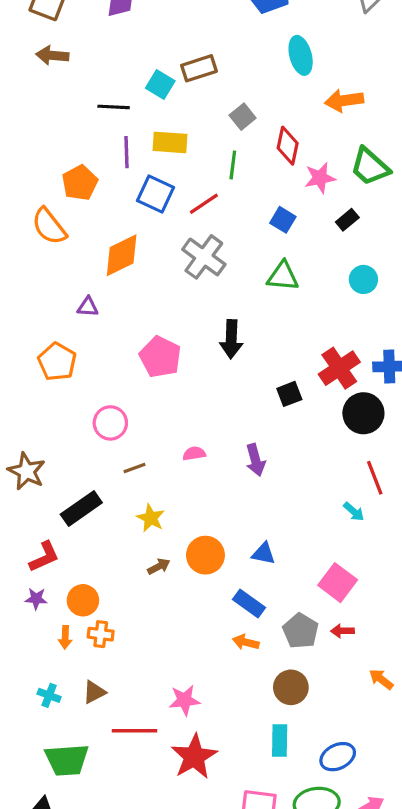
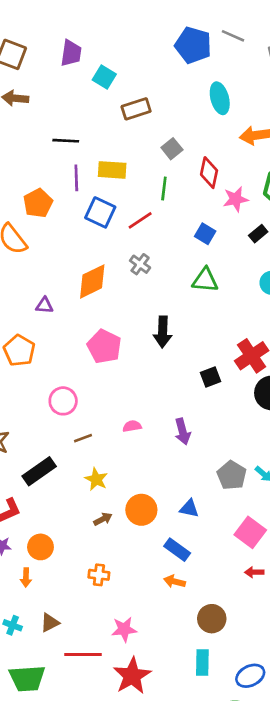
cyan square: (160, 84) -> (104, 77), moved
orange diamond: (122, 255) -> (92, 281), moved
gray cross: (204, 257) -> (140, 264), size x0.6
gray pentagon: (301, 631) -> (232, 475), moved
orange cross: (101, 634) -> (99, 575), moved

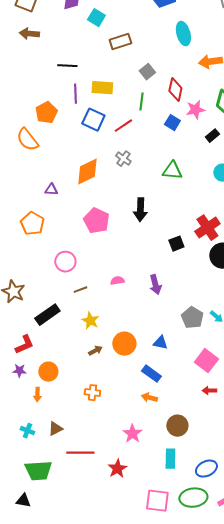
blue square: (205, 234) -> (172, 123), moved
pink star: (124, 629) -> (132, 434), moved, turned -30
red star: (132, 676) -> (117, 469), size x0.7

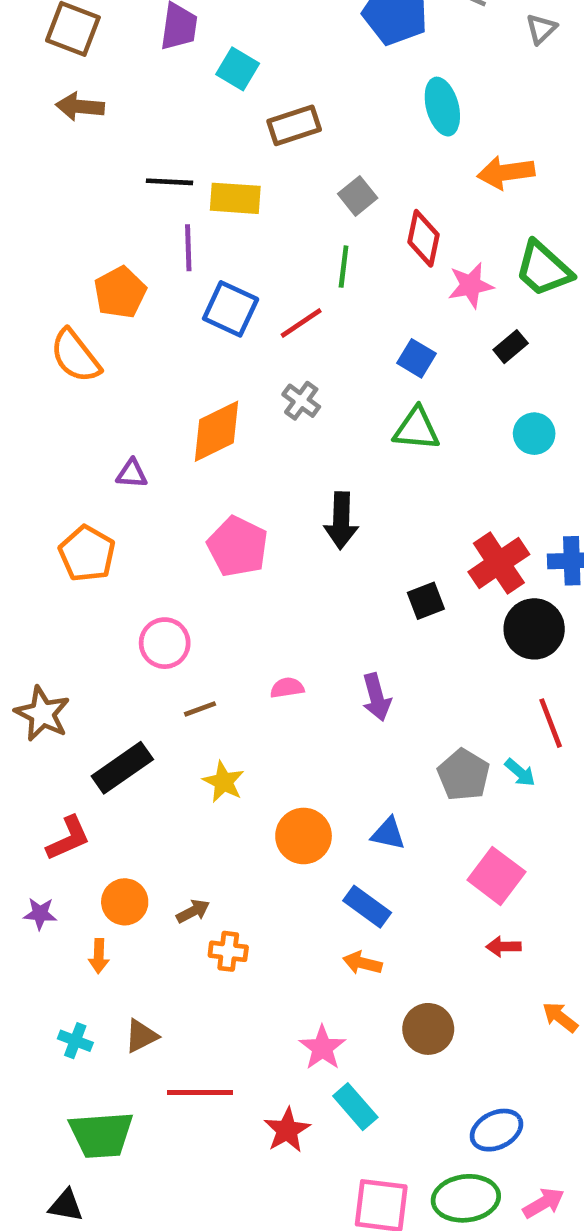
yellow rectangle: (102, 88) -> (235, 198), moved
blue square: (172, 123) -> (416, 358), moved
brown arrow: (95, 351) -> (193, 911), moved
purple star: (19, 371) -> (40, 914), moved
cyan rectangle: (170, 459) -> (355, 1107), moved, turned -42

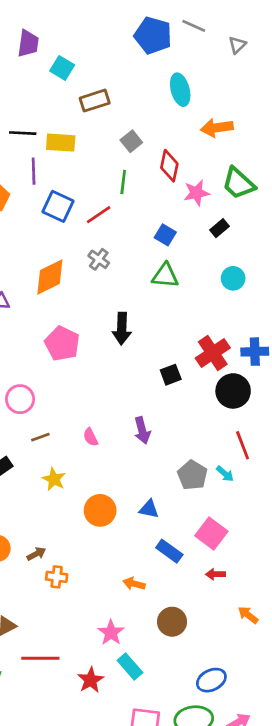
pink semicircle: (287, 688) -> (91, 437), moved, turned -108
blue rectangle: (367, 907) -> (169, 551), moved

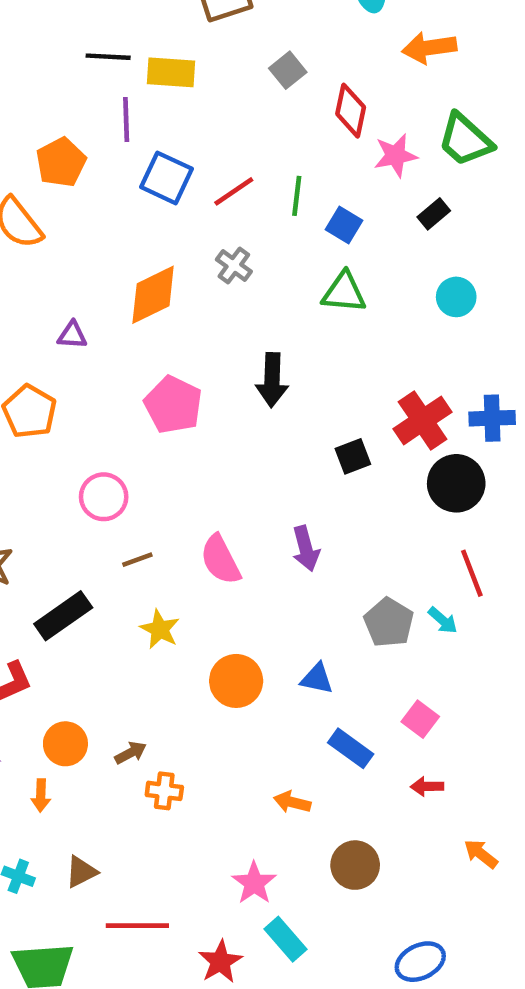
green line: (123, 182) -> (297, 196), moved
pink semicircle: (91, 437) -> (220, 560), size x1.6
pink square: (211, 533) -> (420, 719), size x0.7

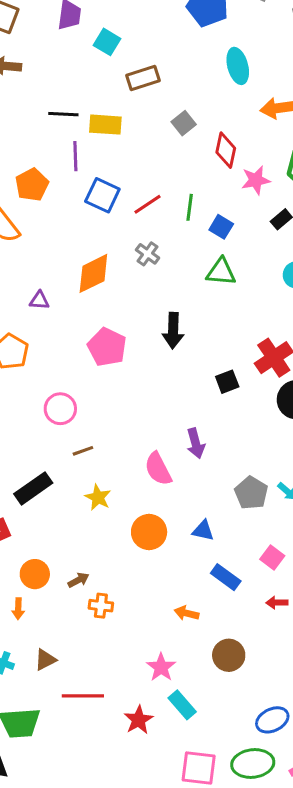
pink semicircle: (220, 560) -> (158, 469), moved

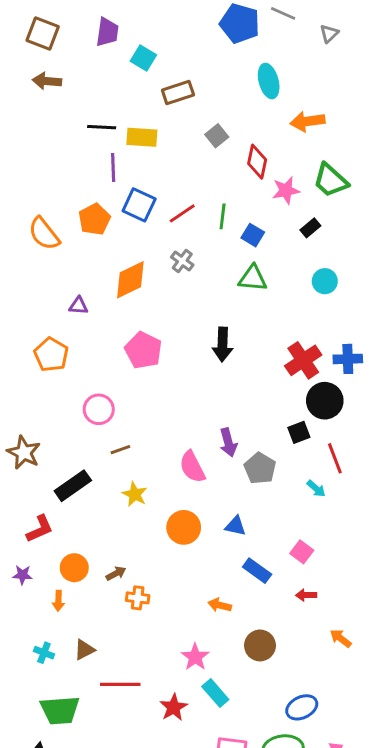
orange pentagon: (32, 185) -> (94, 219), moved
black arrow: (173, 331) -> (223, 345), moved
black square: (227, 382) -> (299, 432), moved
gray pentagon: (251, 493) -> (260, 468), moved

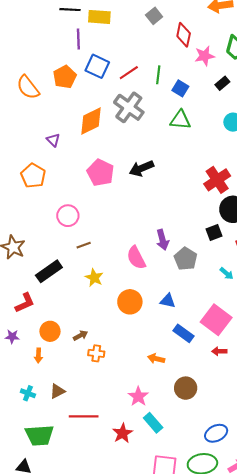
gray cross: (182, 261) -> (129, 107), size x1.8
purple triangle: (79, 306) -> (53, 140), turned 40
black arrow: (223, 345) -> (141, 168), moved, turned 65
pink square: (302, 552) -> (216, 320), size x1.8

